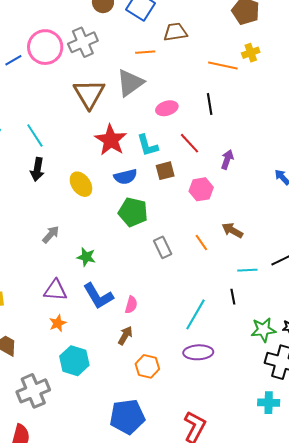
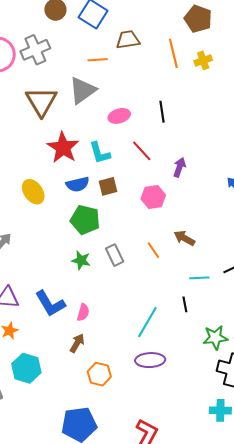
orange line: (223, 65) -> (173, 53), moved, turned 64
brown square: (165, 171) -> (108, 186), moved
green star: (86, 257) -> (81, 260), moved

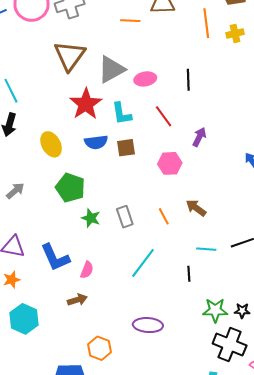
gray triangle: (83, 90) -> (111, 69), moved
green pentagon: (85, 220) -> (70, 188), moved
cyan line: (147, 322) -> (143, 263), moved
brown arrow: (77, 343) -> (77, 300), turned 36
orange hexagon: (99, 374) -> (100, 348), moved

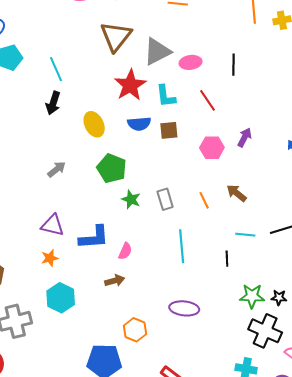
purple arrow: (199, 137) -> (245, 137), moved
blue L-shape: (55, 257) -> (94, 237), turned -72
cyan line: (143, 263) -> (182, 246), turned -44

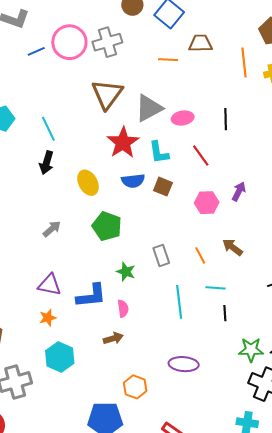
brown square: (169, 130) -> (163, 187), turned 30
green star: (131, 199) -> (126, 272), moved
cyan line: (245, 235) -> (215, 288), moved
pink semicircle: (125, 251) -> (123, 309), turned -30

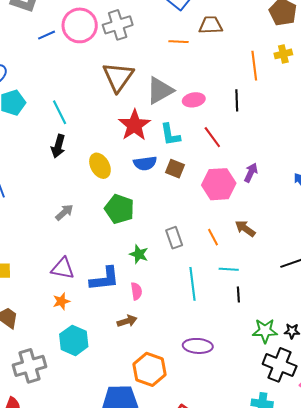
orange line: (244, 62) -> (254, 66), moved
pink hexagon: (207, 203) -> (219, 184), size x1.4
orange hexagon: (135, 387) -> (149, 369), size x1.4

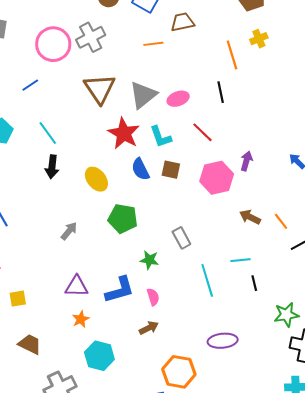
blue line: (47, 35) -> (30, 85), moved
blue semicircle: (145, 163) -> (140, 169), turned 80
orange line: (213, 237) -> (281, 221), moved

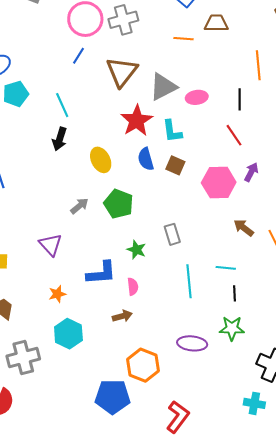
blue line: (30, 85) -> (79, 56), moved, turned -36
red line: (203, 132) -> (234, 135), moved
gray arrow: (69, 231) -> (79, 206), moved
purple triangle: (77, 286) -> (51, 245), moved, turned 35
green star: (286, 315) -> (232, 328), moved

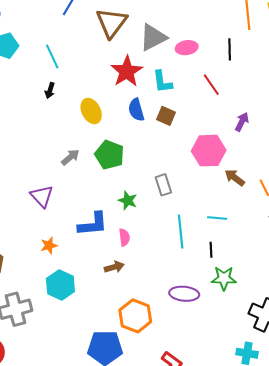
red line: (234, 135) -> (211, 85), moved
black arrow: (60, 139) -> (50, 90), size x0.7
pink hexagon: (219, 182) -> (209, 151), moved
black line: (235, 293) -> (211, 250), moved

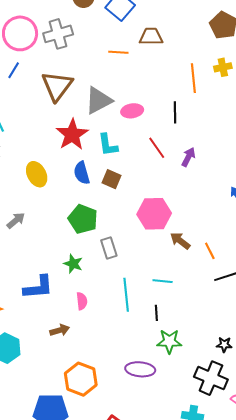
purple arrow: (242, 122) -> (188, 157), moved
green pentagon: (109, 155) -> (83, 219), moved
pink semicircle: (124, 237) -> (82, 301), moved
purple ellipse: (184, 294) -> (140, 369), moved

